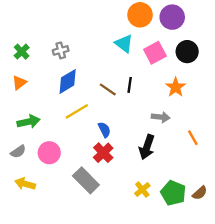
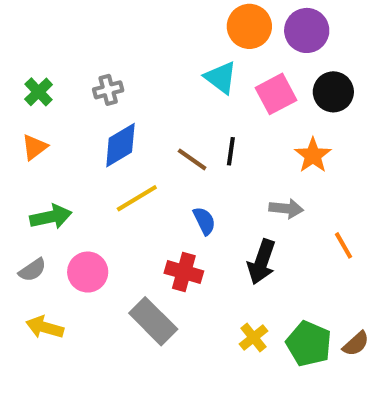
blue semicircle: (104, 130) -> (204, 221), moved
red cross: (103, 153) -> (184, 272), turned -30

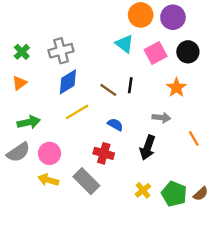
gray cross: (108, 90) -> (61, 51), size x1.5
blue semicircle: (204, 221) -> (115, 125), turned -35
gray semicircle: (32, 270) -> (18, 152), size x1.5
yellow arrow: (45, 327) -> (48, 180), moved

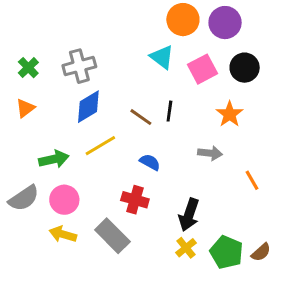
green arrow: (29, 122) -> (54, 159), moved
black arrow: (148, 148) -> (189, 215), moved

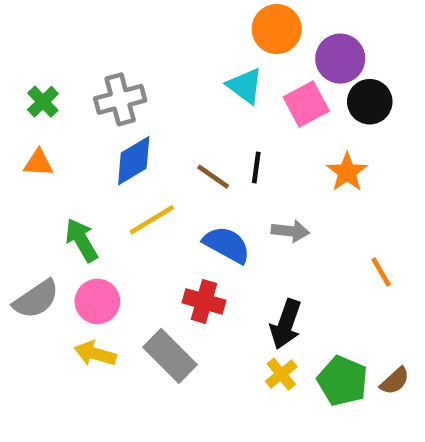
purple circle: (225, 23) -> (340, 59), moved
orange triangle: (25, 108) -> (38, 163), turned 40
gray arrow: (210, 153) -> (290, 231), moved
green arrow: (54, 159) -> (81, 240), turned -108
blue semicircle: (150, 162) -> (227, 245), size x1.5

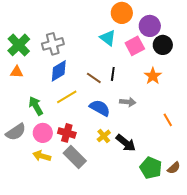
green cross: (43, 102) -> (19, 45), size x1.6
red cross: (204, 301) -> (67, 133), moved
black arrow: (286, 324) -> (126, 143), turned -70
yellow cross: (281, 374) -> (104, 136), moved

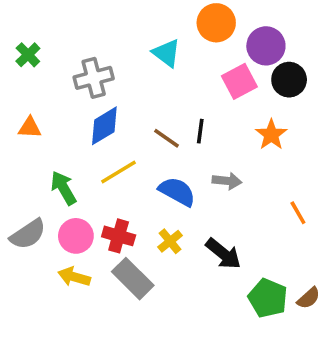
cyan triangle: (108, 38) -> (166, 53), moved
green cross: (19, 45) -> (28, 55), moved, size x0.6
yellow cross: (104, 136) -> (170, 241), moved

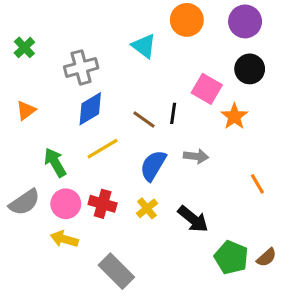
purple circle: (266, 46) -> (245, 21), moved
pink square: (239, 81) -> (207, 89), moved, turned -32
orange triangle: (30, 128) -> (26, 110), turned -40
blue semicircle: (177, 192) -> (153, 165), turned -88
gray rectangle: (133, 279) -> (116, 271), moved

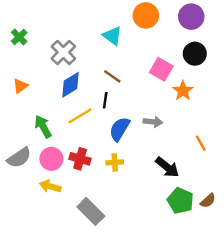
gray cross: (81, 67) -> (63, 52), turned -30
black line: (173, 113) -> (105, 100), moved
brown line: (144, 120) -> (112, 76), moved
yellow cross: (147, 208) -> (115, 162), turned 35
black arrow: (193, 219) -> (167, 167), moved

